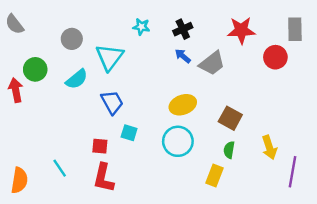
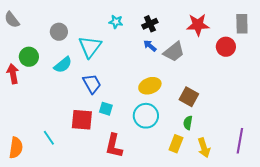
red square: (100, 146) -> (82, 120), size x1.6
yellow arrow: (269, 147) -> (204, 148), moved
red L-shape: (103, 178) -> (114, 146), moved

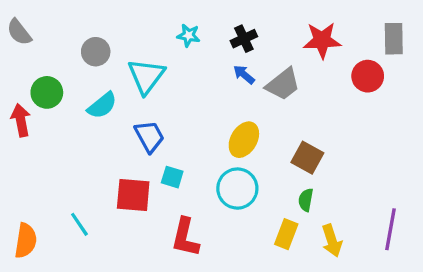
yellow ellipse: (150, 86) -> (244, 140), turned -40

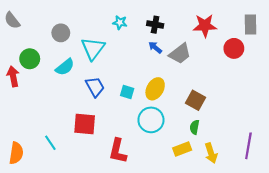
black cross: (244, 39) -> (155, 25), turned 35
cyan square: (172, 177) -> (127, 92), moved
yellow rectangle: (286, 234) -> (182, 149), turned 48

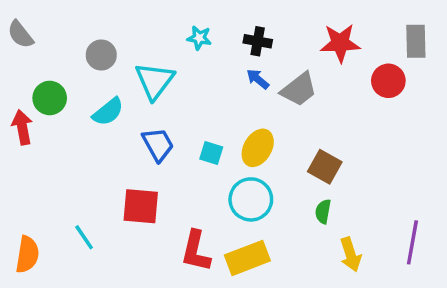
yellow rectangle: (182, 149) -> (247, 258), moved, size x1.4

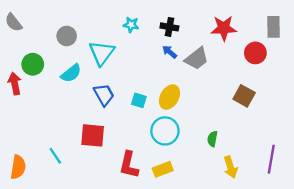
brown square: (325, 167) -> (244, 96), moved
yellow rectangle: (247, 258) -> (163, 169), size x0.7

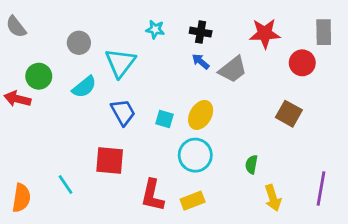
red arrow: (15, 83) -> (17, 99), turned -65

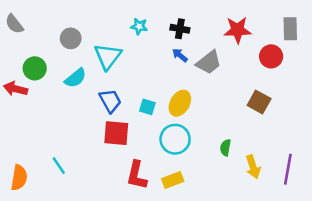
red square: (110, 160) -> (116, 133), moved
yellow arrow: (273, 198) -> (253, 167), moved

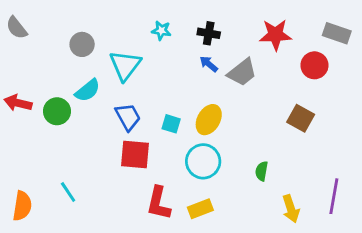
gray rectangle: (290, 29) -> (337, 33), turned -70
green circle: (35, 68) -> (57, 111), moved
yellow arrow: (253, 167) -> (291, 209), moved

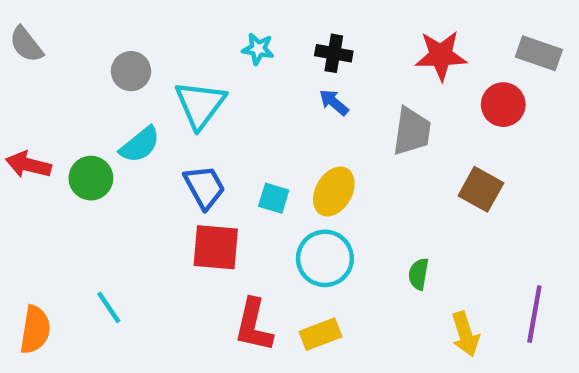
gray trapezoid: (242, 72) -> (412, 131), moved, turned -44

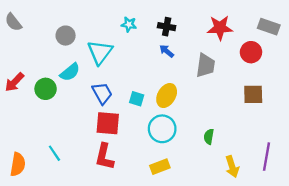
red arrow: (28, 165) -> (14, 82), turned -60
brown square: (481, 189) -> (253, 94), moved, turned -30
red L-shape: (254, 325) -> (104, 157), moved

